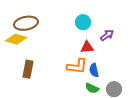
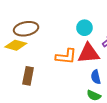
red triangle: (87, 47) -> (89, 53), size x1.6
orange L-shape: (77, 66) -> (66, 56), moved

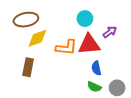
yellow diamond: (16, 45) -> (37, 38), moved, turned -35

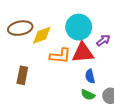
cyan circle: (85, 19) -> (79, 27), size x1.6
yellow diamond: (37, 38) -> (42, 35), moved

